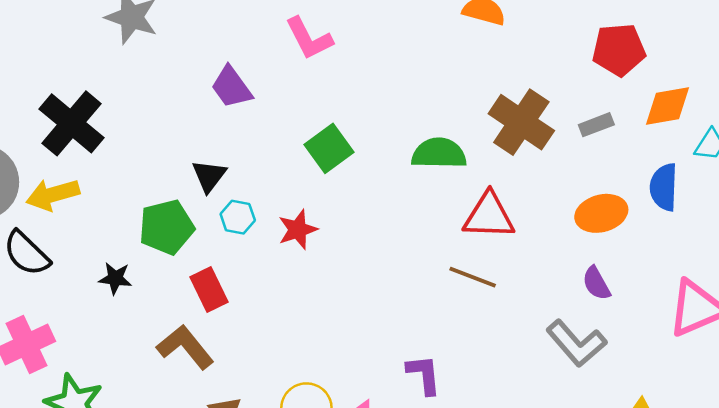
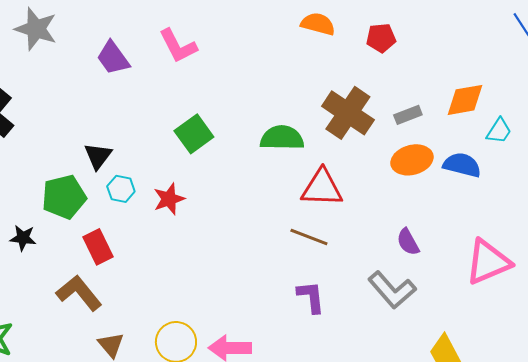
red pentagon: (619, 50) -> (381, 38), moved, size x0.7
purple trapezoid: (231, 87) -> (113, 58), moved
blue semicircle: (664, 187) -> (462, 165), turned 102
orange ellipse: (601, 213) -> (412, 160), moved
purple L-shape: (424, 375) -> (311, 297), moved

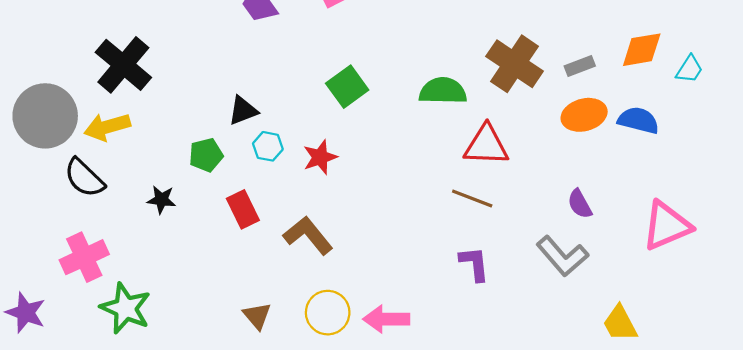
cyan trapezoid: (499, 131) -> (689, 69), moved
black triangle: (98, 156) -> (243, 110), turned 32
green pentagon: (64, 197) -> (206, 155), size x0.7
brown L-shape: (79, 293) -> (308, 235), moved

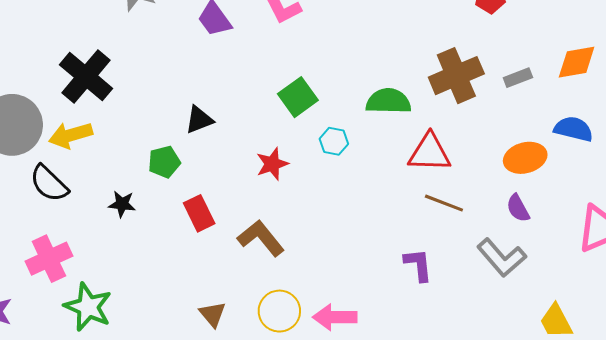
brown cross: (515, 64) -> (456, 76), turned 33
orange ellipse: (584, 115) -> (525, 158), moved
cyan hexagon: (268, 146) -> (334, 141), moved
brown line: (472, 199) -> (444, 203), moved

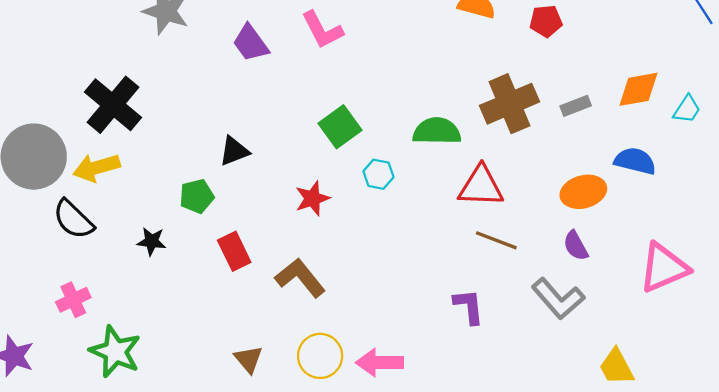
pink cross: (49, 259) -> (73, 300), size x0.7

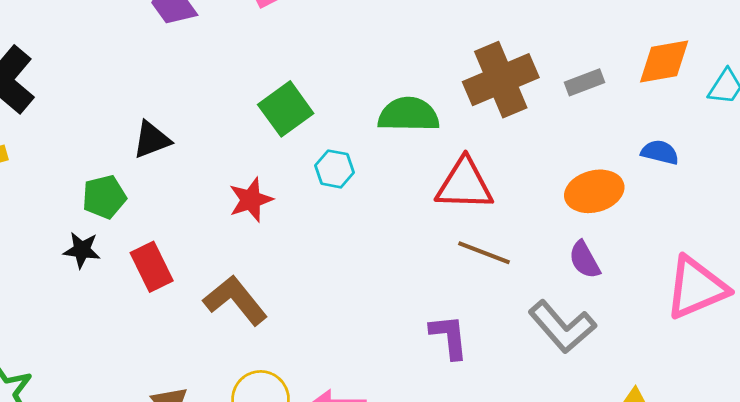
blue semicircle: (635, 161) -> (660, 152), size x0.7
black star: (152, 241) -> (82, 250), moved

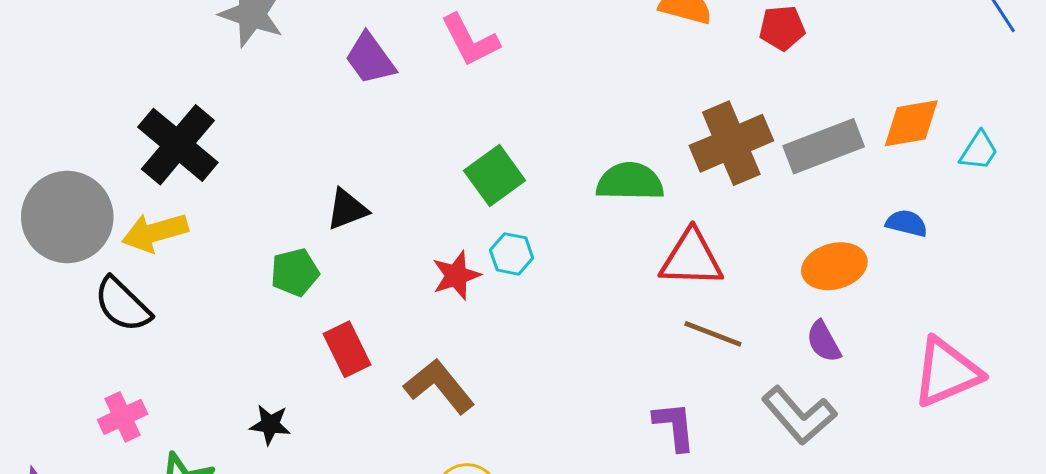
gray rectangle: (585, 82) -> (824, 146), size x1.8
cyan hexagon: (335, 169) -> (512, 254), moved
black star: (82, 250) -> (270, 425), moved

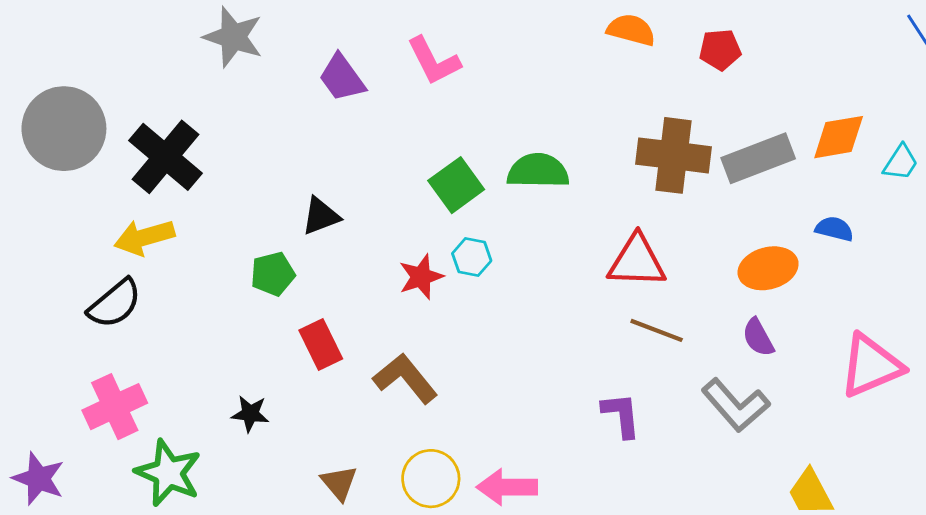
brown cross: (731, 143) -> (673, 155), turned 30
green semicircle: (630, 182) -> (538, 171), moved
gray circle: (67, 217) -> (64, 129), moved
black semicircle: (123, 305) -> (115, 304), turned -84
pink cross: (123, 417) -> (115, 407), size x1.4

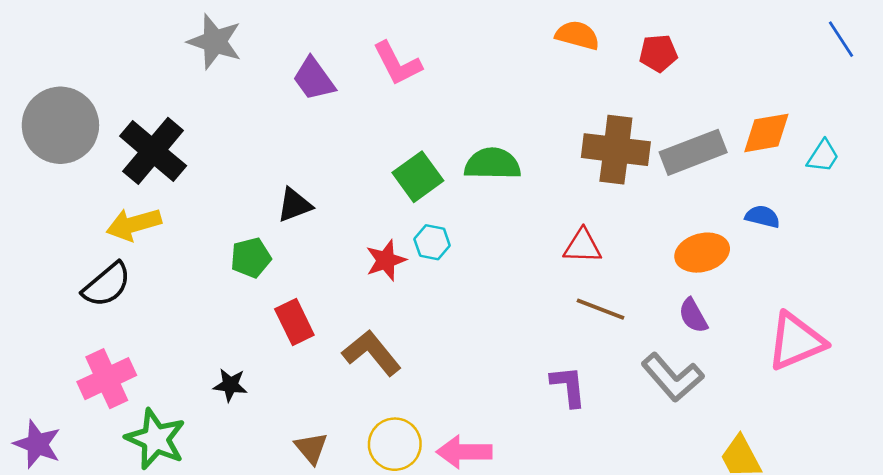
red triangle: (637, 261) -> (583, 246), size x0.7

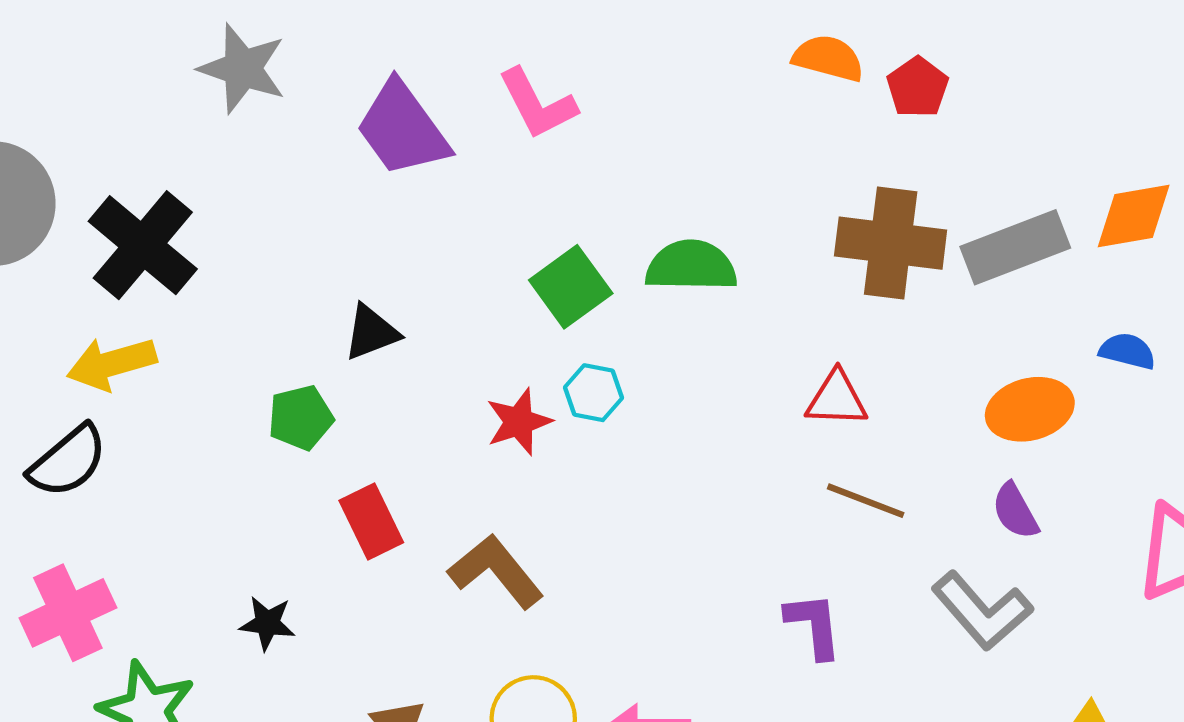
red pentagon: (658, 53) -> (918, 87), moved, turned -30
purple trapezoid: (314, 79) -> (402, 129), size x1.4

